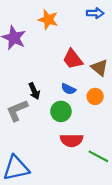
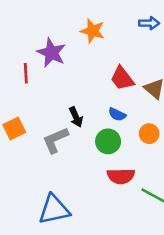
orange circle: (95, 96) -> (149, 134), moved

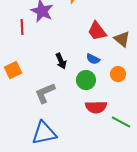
gray L-shape: (55, 140) -> (45, 93), moved

